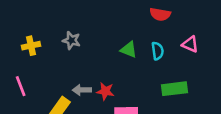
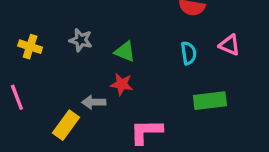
yellow cross: (31, 46) -> (30, 47), turned 30
green triangle: (129, 50) -> (125, 52), moved
red star: (105, 91) -> (122, 84), moved

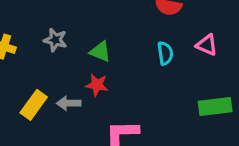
green rectangle: (210, 101) -> (215, 107), moved
yellow rectangle: (66, 125) -> (34, 105), moved

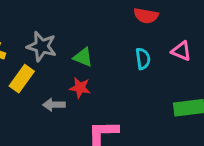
gray star: (55, 40) -> (42, 46), size x1.4
yellow rectangle: (34, 105) -> (22, 79), moved

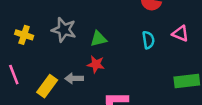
green triangle: (83, 57) -> (98, 39), turned -36
yellow rectangle: (22, 79) -> (47, 86), moved

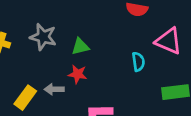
pink triangle: (180, 34) -> (169, 41), size x1.5
cyan semicircle: (148, 40) -> (138, 62), moved

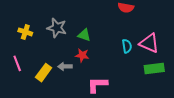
pink triangle: (169, 41) -> (149, 43), moved
green triangle: (80, 47) -> (84, 35), turned 32

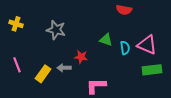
yellow cross: (25, 32) -> (16, 24), moved
green triangle: (84, 35) -> (106, 40), moved

